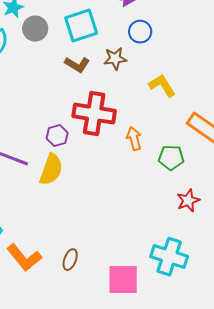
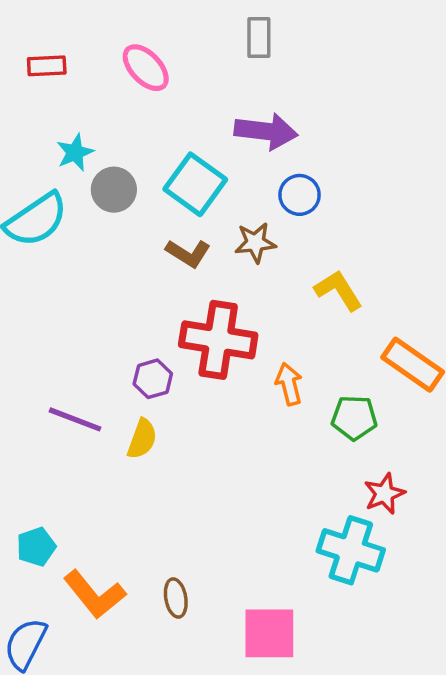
cyan square: (81, 26) -> (195, 184), turned -36
yellow semicircle: (51, 170) -> (142, 439), size x0.7
cyan cross: (169, 257) -> (351, 550), moved
brown ellipse: (70, 260) -> (176, 598), turned -30

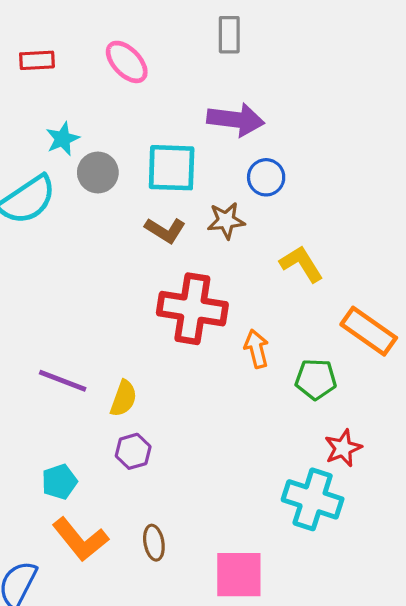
cyan square: (195, 184) -> (172, 168), turned -34
purple hexagon: (153, 379) -> (133, 451), moved
cyan pentagon: (36, 547) -> (59, 482), moved

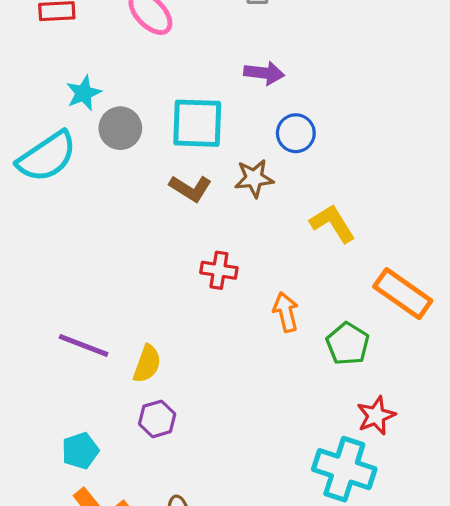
purple arrow: (236, 120) -> (264, 73), size x0.7
red cross: (192, 309) -> (219, 270), size x0.5
green pentagon: (316, 379) -> (348, 344), turned 30

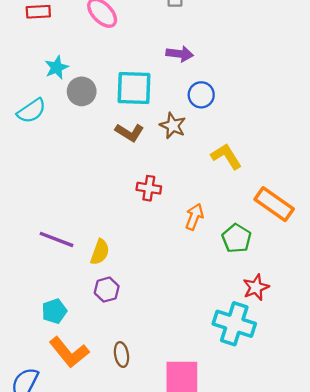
cyan semicircle: (47, 157) -> (32, 111), size x0.7
brown star: (254, 178) -> (173, 126), turned 30
orange arrow: (286, 312) -> (194, 217), turned 35

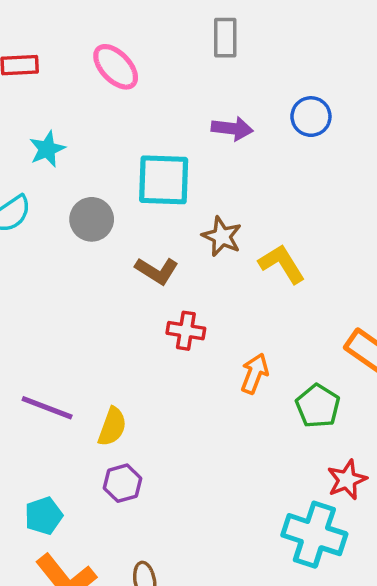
gray circle: (82, 91) -> (92, 219), moved
blue circle: (201, 95) -> (311, 117), moved
brown L-shape: (129, 132) -> (157, 271), moved
yellow L-shape: (226, 156) -> (282, 264), moved

